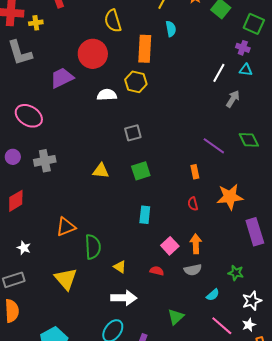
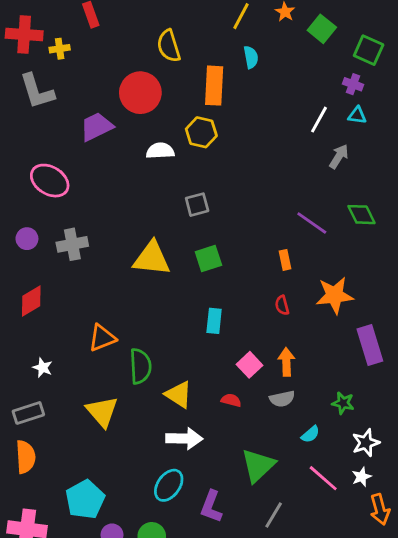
yellow triangle: (101, 171) -> (152, 258), size x1.6
yellow triangle: (120, 267) -> (179, 395), size x1.5
green triangle: (176, 317) -> (258, 465), size x1.5

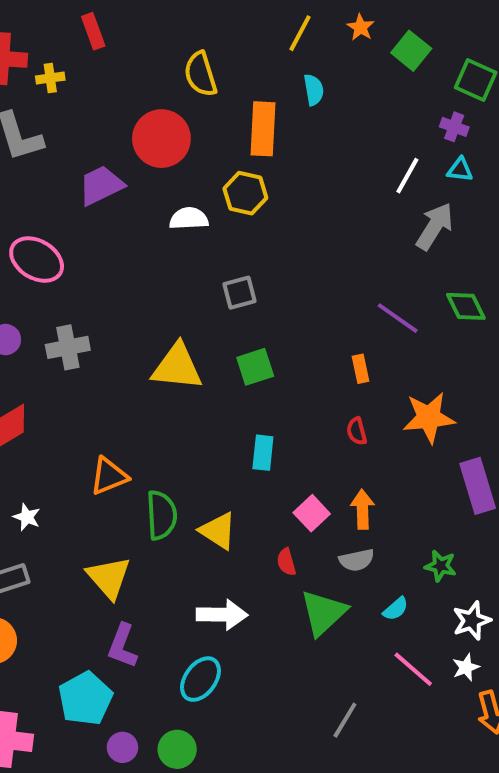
gray arrow: (339, 156) -> (435, 226), size x1.4
yellow triangle: (179, 395) -> (218, 531), moved
red semicircle: (231, 400) -> (286, 562), turned -120
green triangle: (258, 465) -> (323, 613), moved
purple L-shape: (211, 507) -> (122, 646), moved

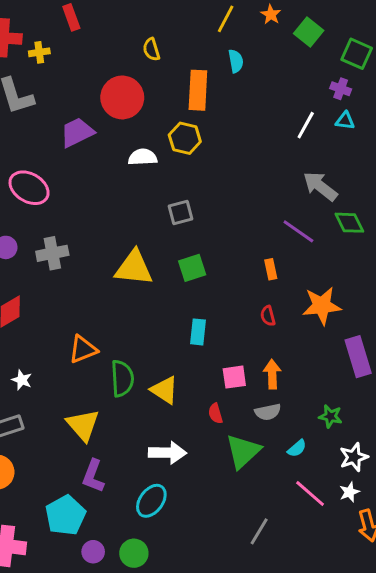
yellow semicircle: (201, 74) -> (151, 49), size x0.7
gray arrow: (435, 226) -> (320, 186), moved, turned -84
pink square: (312, 513) -> (234, 377), turned 35

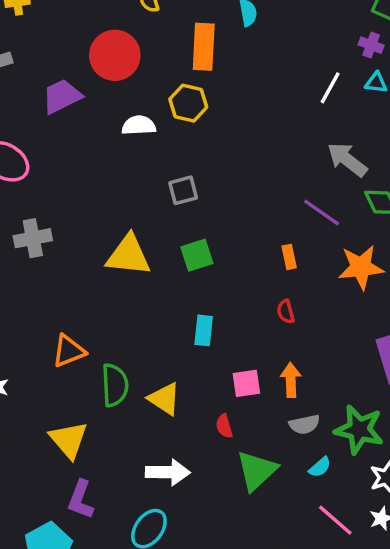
orange star: (322, 306) -> (361, 267), moved
gray semicircle: (268, 412) -> (304, 424), moved
green star: (330, 416) -> (359, 430), size x1.8

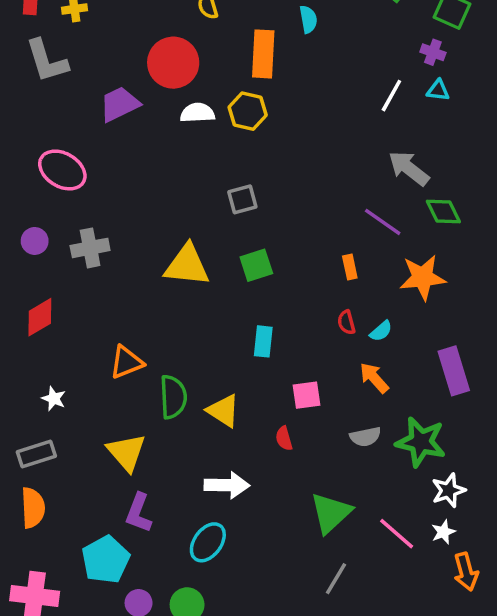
white semicircle: (139, 125) -> (197, 113), moved
orange arrow: (291, 380) -> (374, 378), moved, turned -40
cyan semicircle: (320, 467) -> (381, 331), moved
green triangle: (257, 471) -> (331, 513), moved

